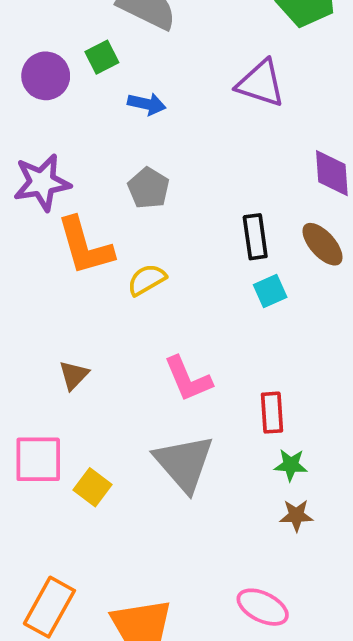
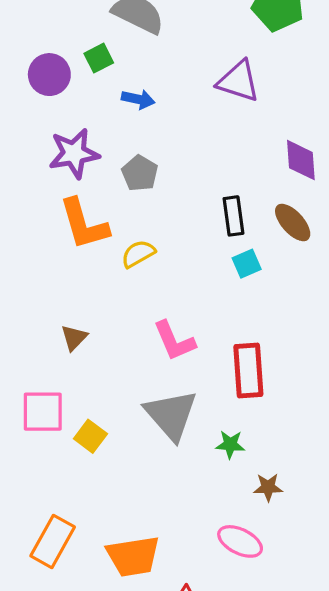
purple star: (42, 182) -> (74, 153), moved
red rectangle: (272, 413) -> (248, 370), size x1.5
green star: (291, 465) -> (230, 444), moved
brown star: (296, 515) -> (268, 487), moved

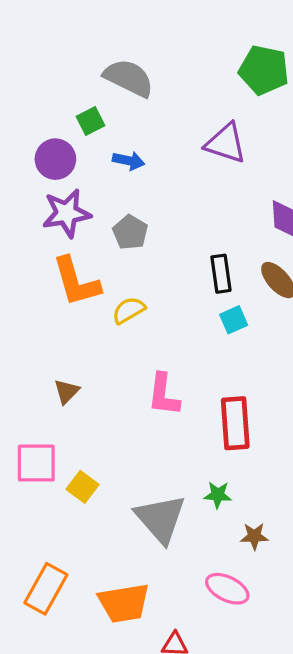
purple circle: (49, 75) -> (55, 159), moved
pink L-shape: (174, 341) -> (164, 395), turned 30
gray triangle: (171, 415) -> (160, 519), moved

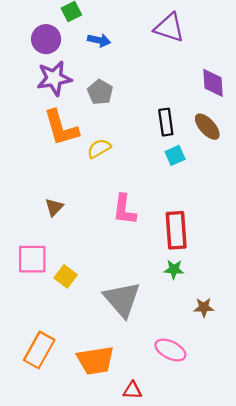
green star: (218, 495) -> (174, 269), moved
brown star: (254, 536) -> (204, 307), moved

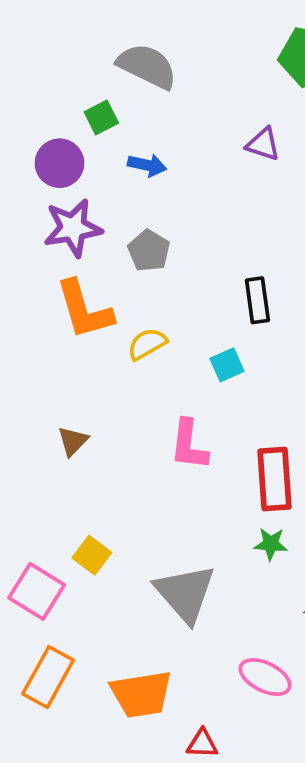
purple triangle: (169, 28) -> (263, 144), size x0.7
cyan square: (175, 155) -> (227, 365), moved
pink square: (32, 259) -> (37, 591), moved, turned 32

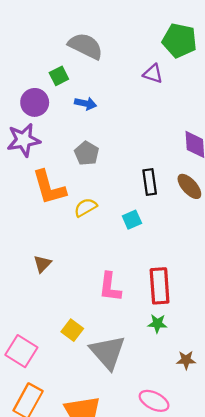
purple triangle: (263, 144) -> (153, 74), moved
purple star: (73, 228) -> (24, 140), moved
pink L-shape: (189, 445) -> (110, 287), moved
yellow square: (92, 555) -> (72, 330), moved

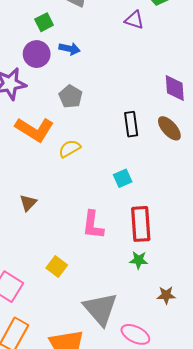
purple circle: (35, 102) -> (37, 54), moved
orange L-shape: (49, 188) -> (34, 129), turned -42
cyan square: (132, 220) -> (123, 178), moved
gray triangle: (108, 352) -> (100, 309), moved

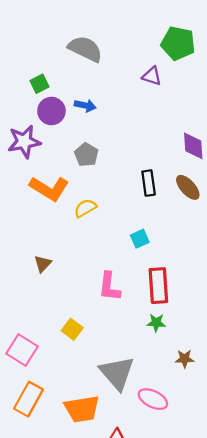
green square: (44, 22) -> (39, 84), moved

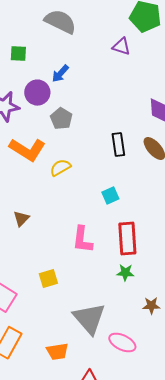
green square: (39, 84) -> (18, 54), turned 30
blue arrow: (85, 106) -> (60, 74), turned 120
purple circle: (51, 111) -> (37, 93), moved
yellow square: (72, 329) -> (48, 279), turned 36
orange trapezoid: (82, 409) -> (57, 352), size x0.7

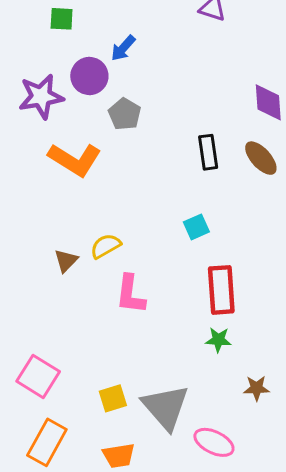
yellow semicircle: (60, 168) -> (106, 246), moved
pink L-shape: (82, 240) -> (130, 294), moved
yellow square: (48, 279) -> (113, 398), moved

